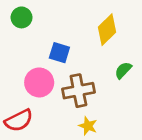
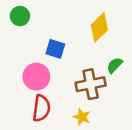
brown cross: (78, 91) -> (91, 84), moved
red semicircle: (19, 120) -> (41, 108), moved, turned -56

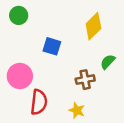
pink circle: (36, 77) -> (20, 76), moved
brown cross: (91, 84) -> (85, 80), size x0.7

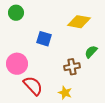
yellow diamond: (93, 26) -> (79, 22), turned 55
red semicircle: (39, 102) -> (33, 86), turned -50

